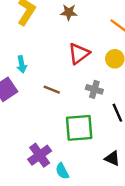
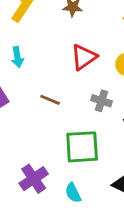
cyan arrow: (22, 64) -> (17, 57), moved
cyan semicircle: (62, 171) -> (73, 193), moved

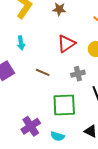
gray cross: (101, 101) -> (78, 74), turned -32
cyan semicircle: (73, 193) -> (57, 136), turned -48

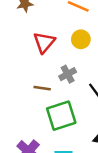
brown line: (43, 72) -> (42, 88), moved

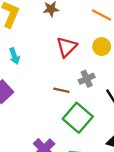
green square: (61, 116) -> (78, 118), turned -36

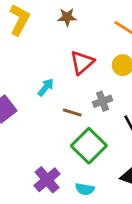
cyan arrow: (14, 56) -> (46, 87), moved, turned -126

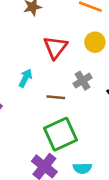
green square: (89, 146) -> (60, 134), moved, turned 32

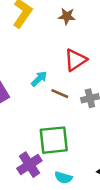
brown line: (56, 97) -> (60, 94), moved

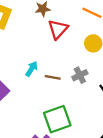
red triangle: (75, 60) -> (58, 29), moved

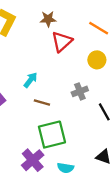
brown line: (53, 77) -> (42, 103), moved

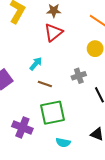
red triangle: (62, 42) -> (53, 32), moved
purple cross: (33, 160) -> (22, 127), moved, turned -30

